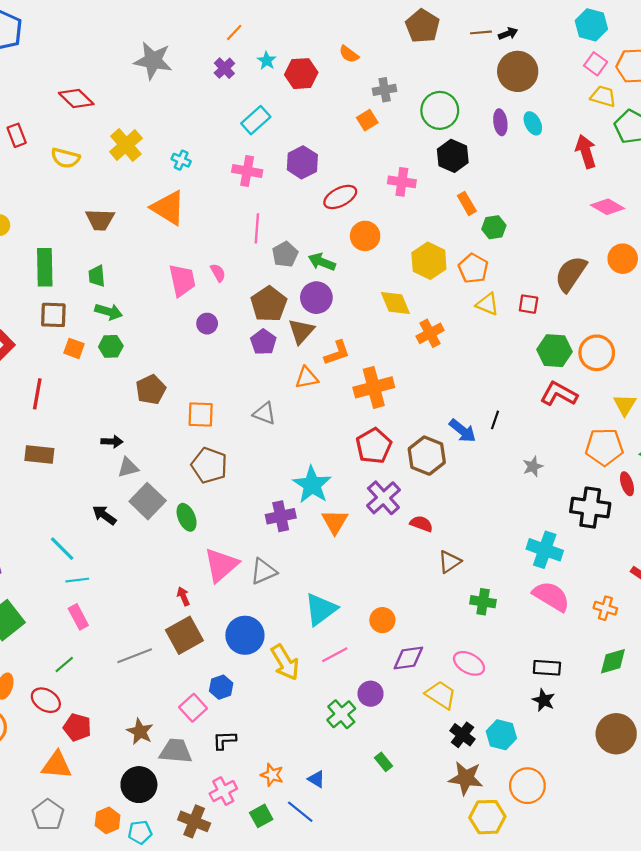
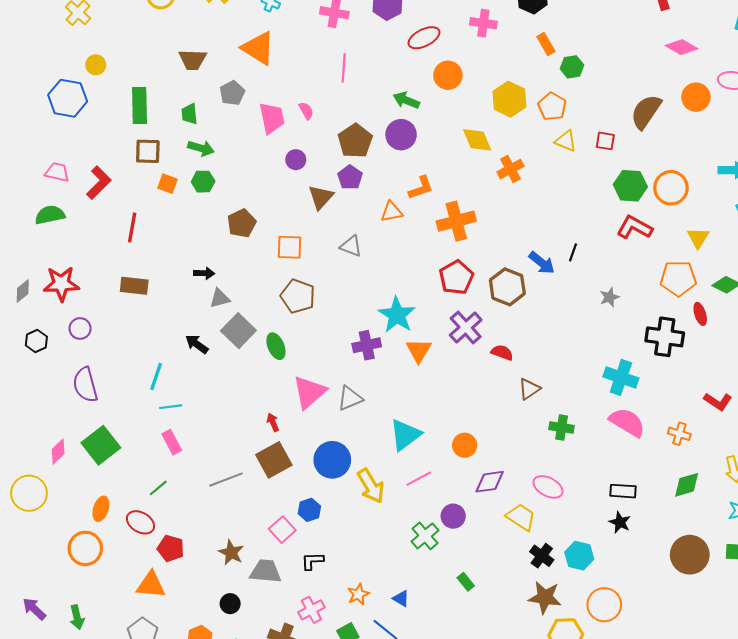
gray pentagon: (285, 254) -> (232, 93), moved
brown triangle: (301, 331) -> (321, 197), moved
cyan line: (62, 549) -> (156, 376), turned 64
orange star: (272, 775) -> (358, 594), turned 30
black circle: (139, 785) -> (230, 604), size x0.6

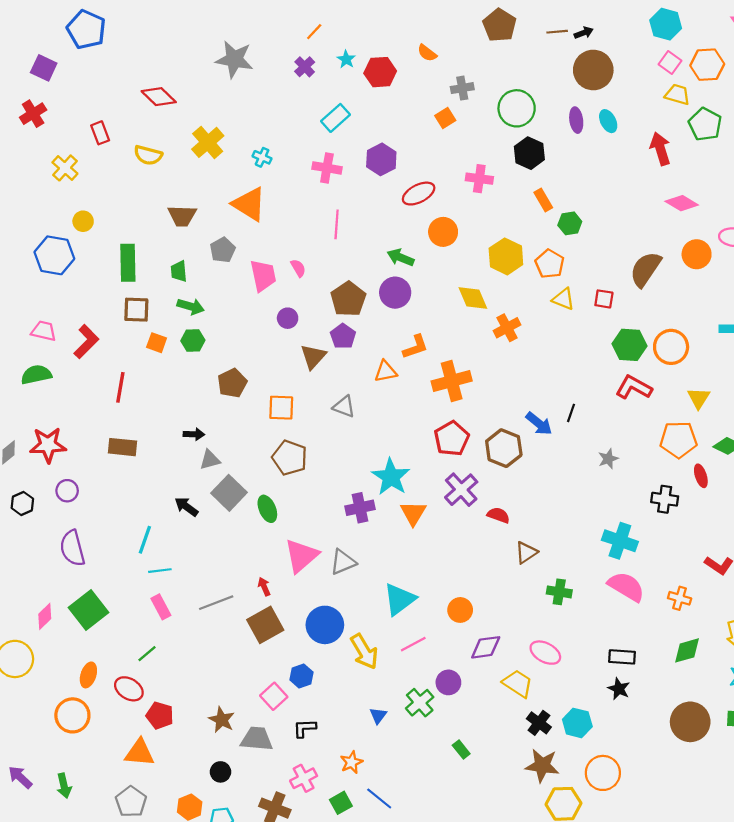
black cross: (665, 337) -> (665, 499), size x0.7
gray line: (226, 480) -> (216, 603), moved
blue triangle: (401, 598) -> (378, 715), moved, turned 36

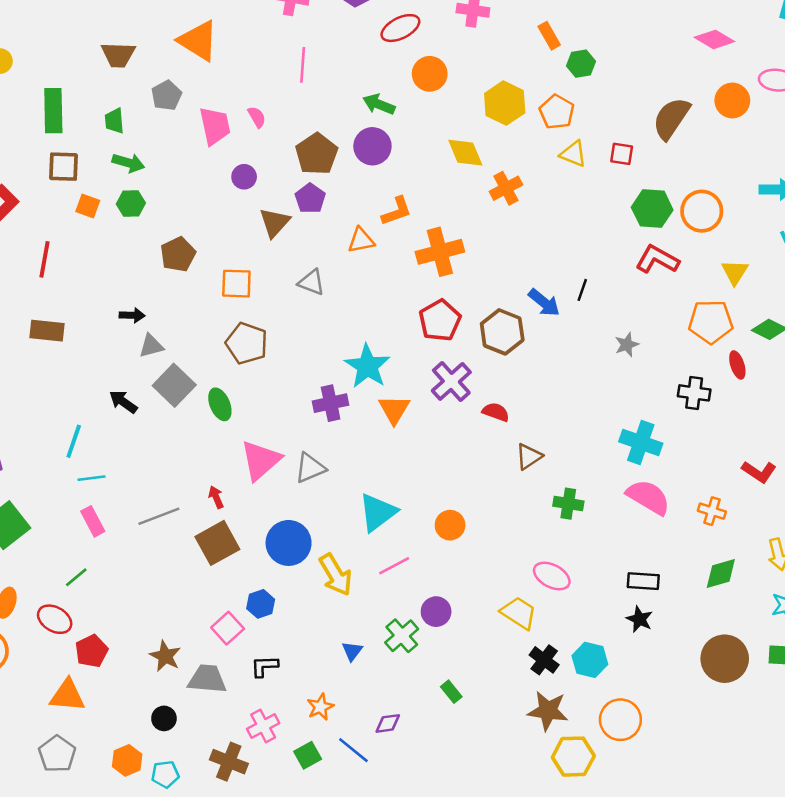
purple diamond: (486, 647) -> (388, 723), moved, size x0.7
red pentagon: (160, 715) -> (91, 651), turned 30

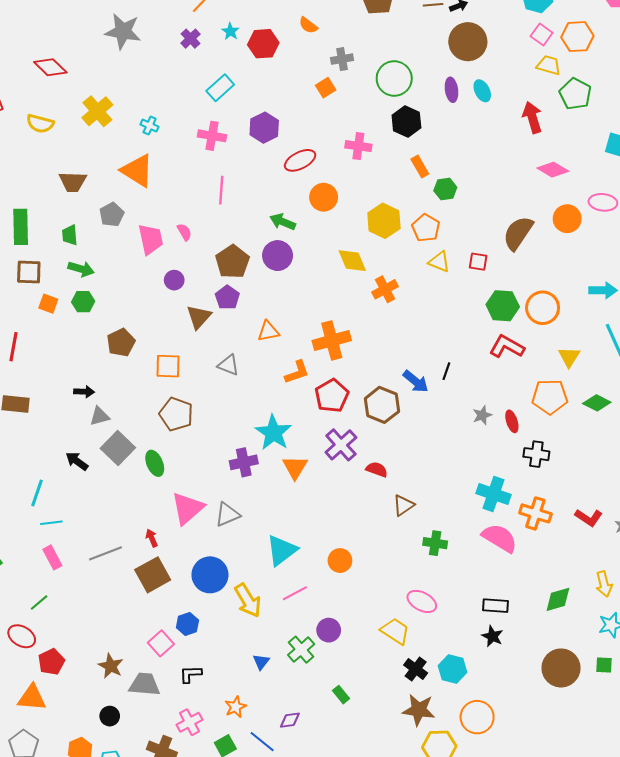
orange L-shape: (397, 211) -> (297, 372), moved
red ellipse: (737, 365) -> (512, 421), moved
orange cross: (712, 511) -> (535, 513), moved, size x1.4

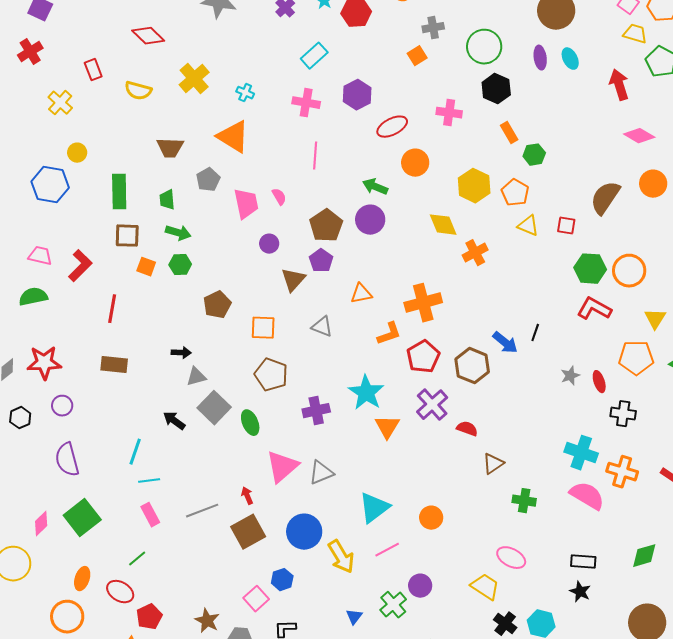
purple cross: (244, 462) -> (316, 411), moved

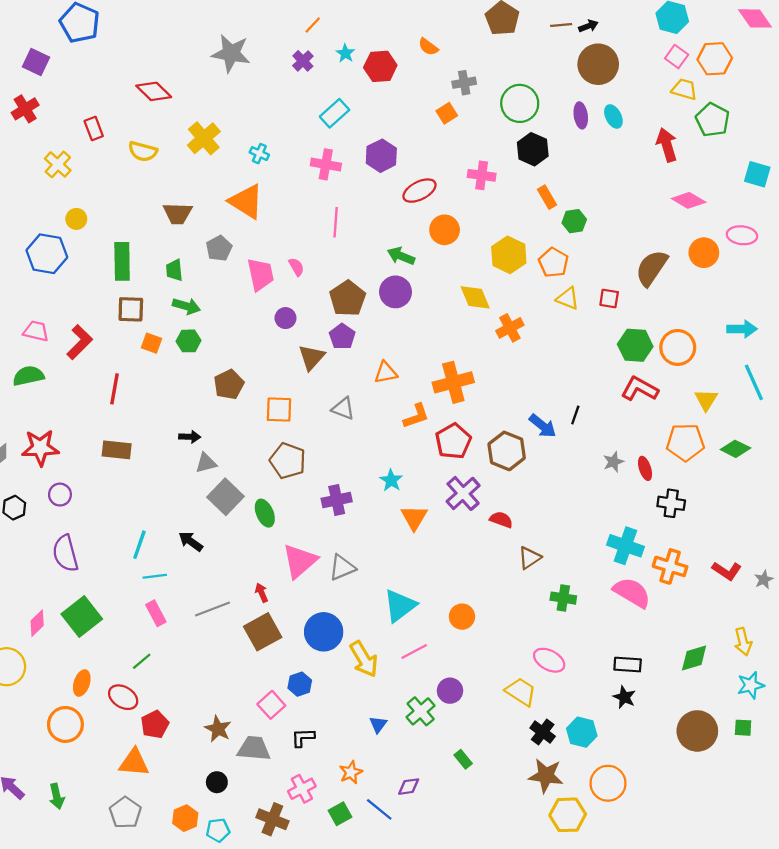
cyan star: (366, 393) -> (391, 480), size x0.6
black arrow: (174, 421) -> (191, 541), moved

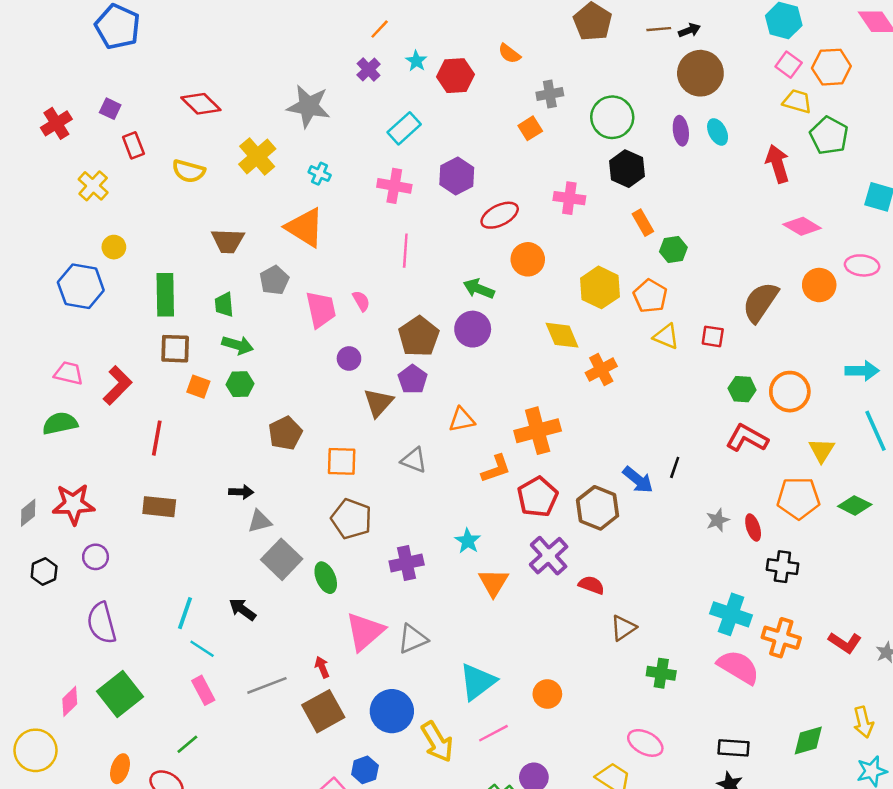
gray star: (231, 53) -> (309, 106), moved
purple square: (36, 62) -> (110, 109), moved, size x0.7
green hexagon: (635, 345) -> (742, 389), size x0.7
cyan line: (155, 576) -> (202, 649), turned 40

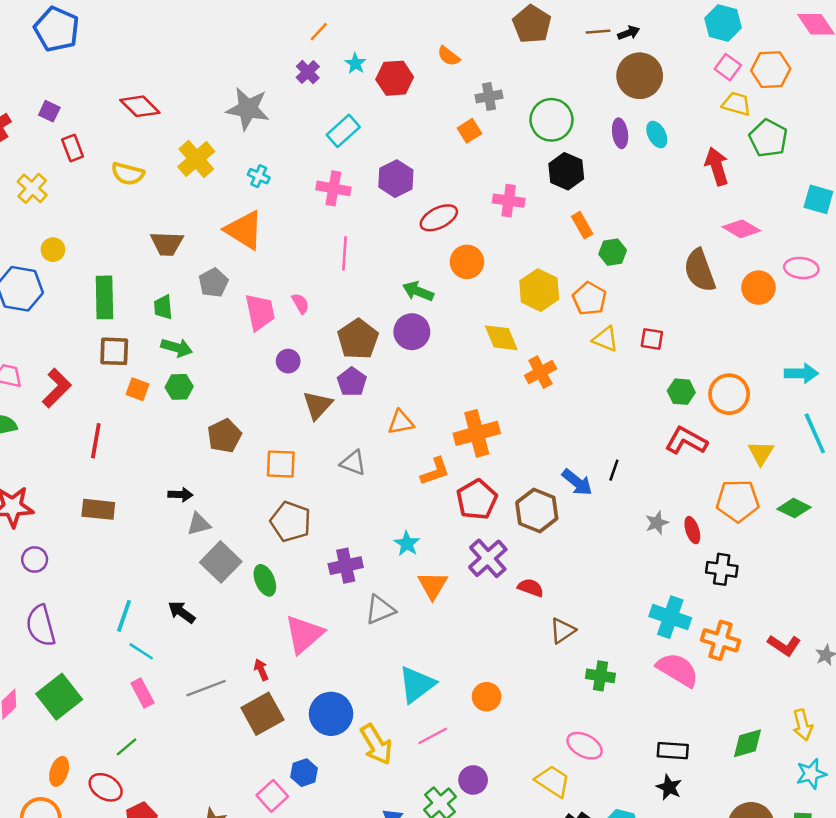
brown semicircle: (760, 302) -> (700, 270), moved, turned -54
gray triangle: (413, 639) -> (380, 610), moved

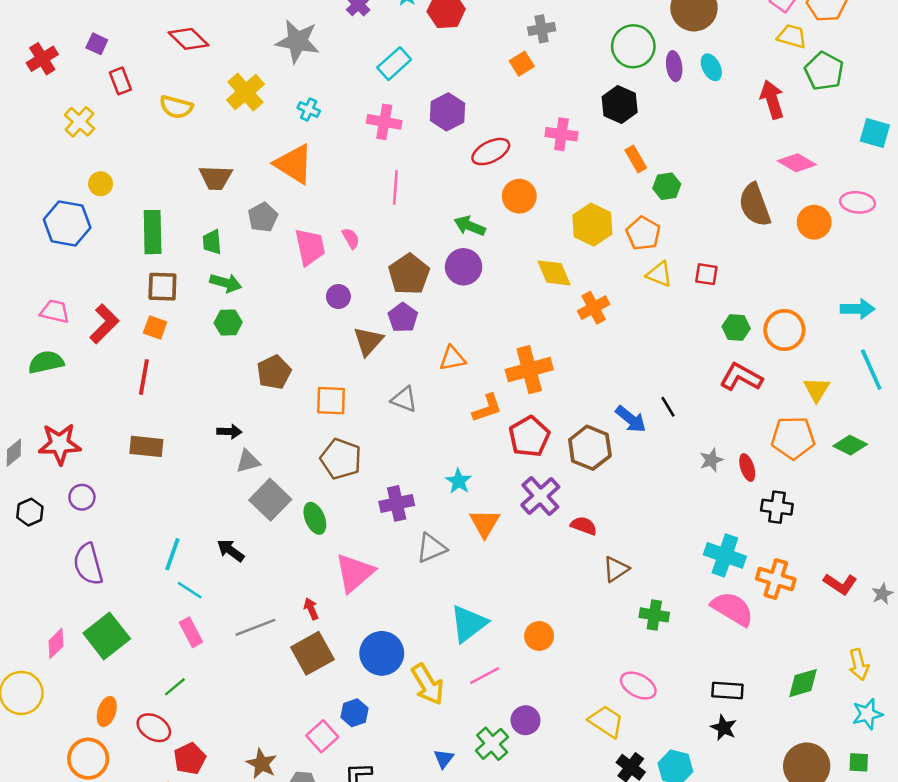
green circle: (551, 120) -> (633, 46), moved
orange square: (137, 389) -> (155, 327), moved
black line: (614, 470) -> (668, 407), turned -50

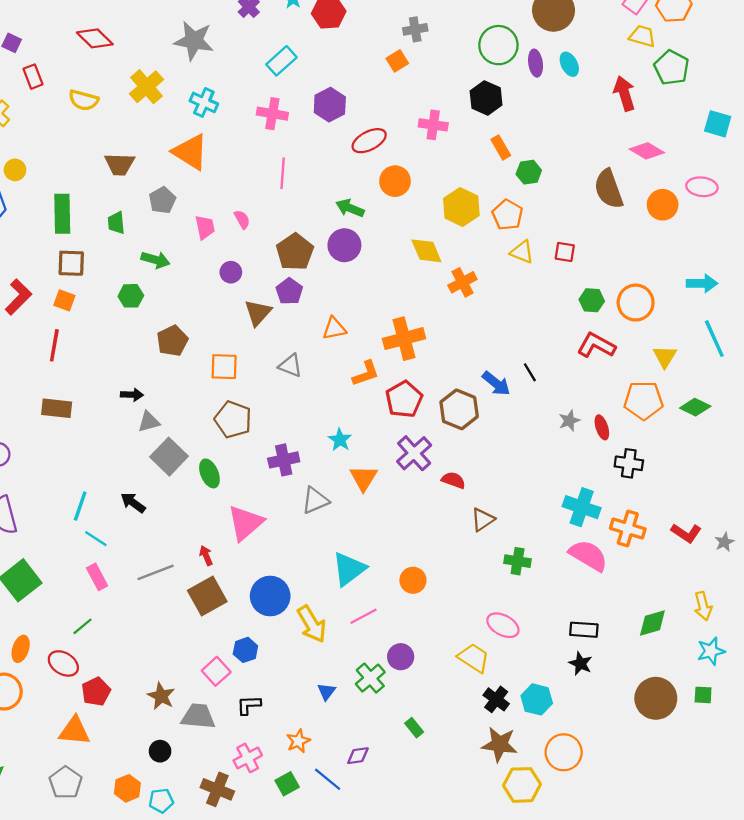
cyan cross: (309, 109) -> (204, 102), size x1.4
pink trapezoid: (310, 247) -> (205, 227), size x0.7
green arrow: (226, 283) -> (156, 260), moved

